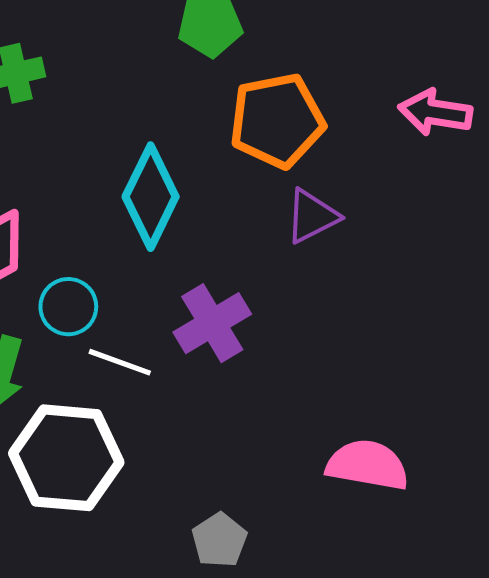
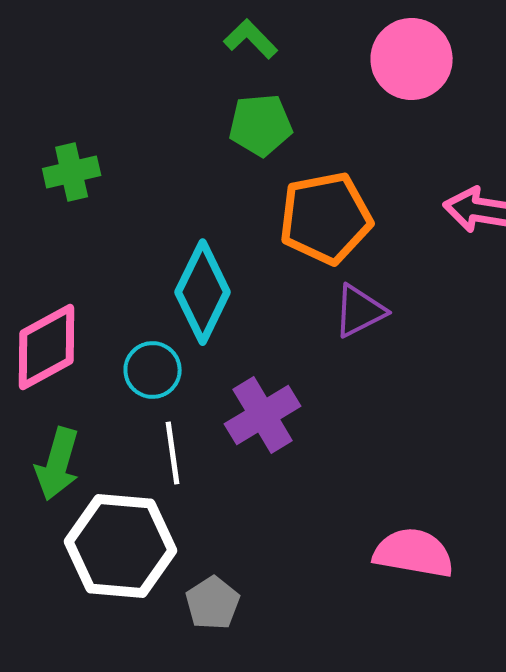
cyan circle: (68, 307) -> (153, 370), moved
white line: (120, 362) -> (173, 453), turned 62
gray pentagon: (219, 540) -> (213, 603), moved

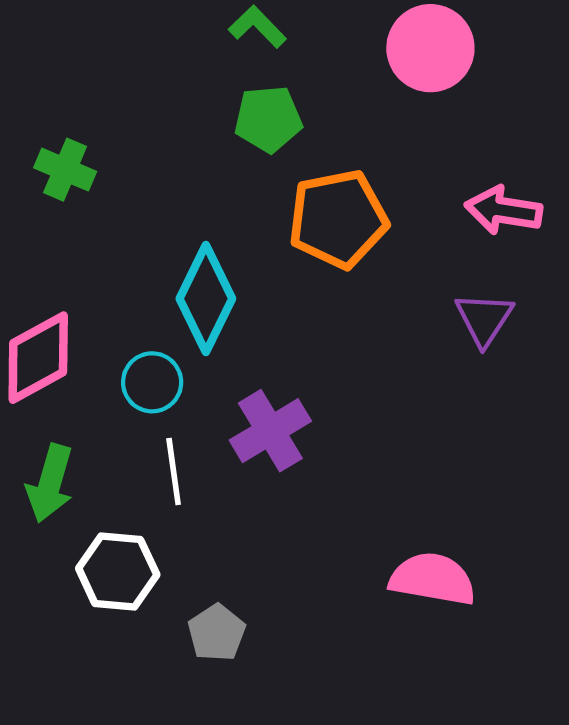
green cross: (72, 172) -> (65, 170), turned 36
purple triangle: (360, 311) -> (484, 319), moved, turned -30
white hexagon: (121, 546) -> (118, 571), size x0.7

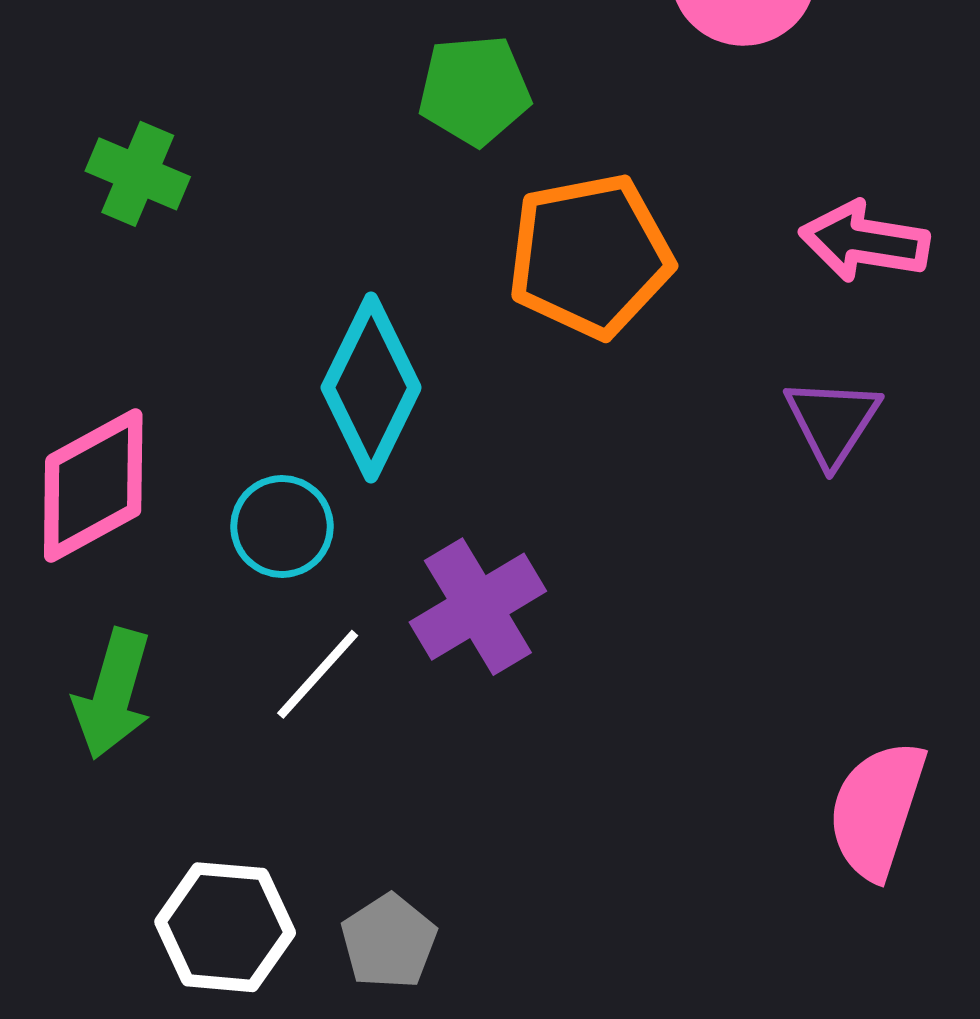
white line: (174, 472) -> (318, 674), turned 50
white hexagon: (118, 571) -> (225, 927), moved
pink semicircle: (433, 579) -> (877, 810), moved, turned -82

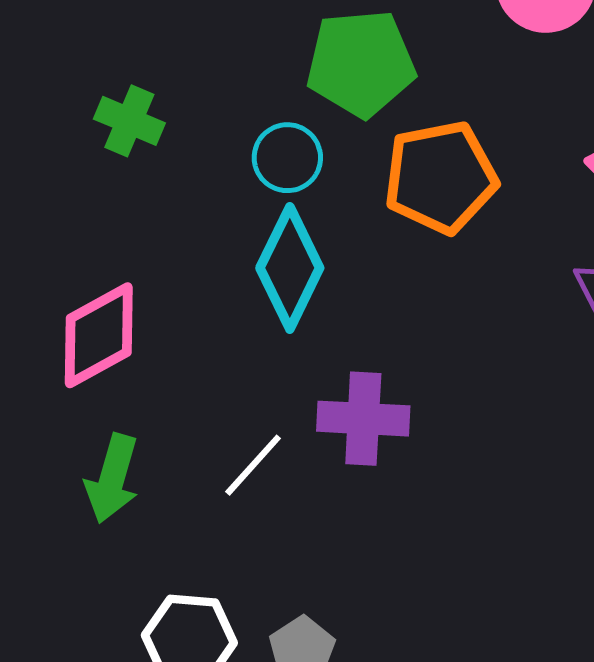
green pentagon: (474, 90) -> (361, 63), size x1.4
cyan circle: (282, 526) -> (287, 158), moved
purple cross: (478, 607) -> (363, 419), turned 34

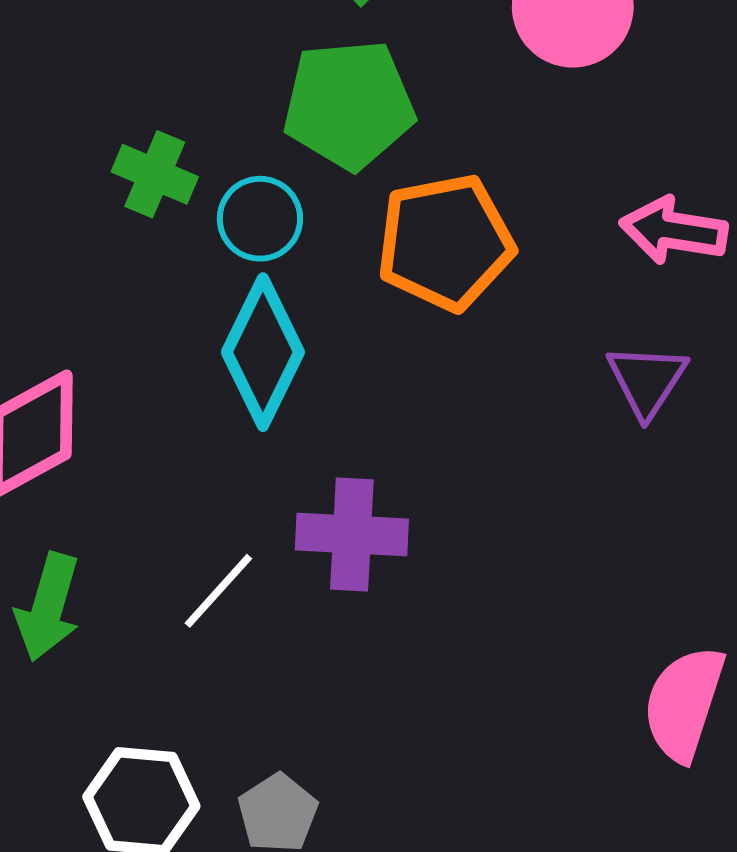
green cross: (129, 121) -> (155, 174), moved

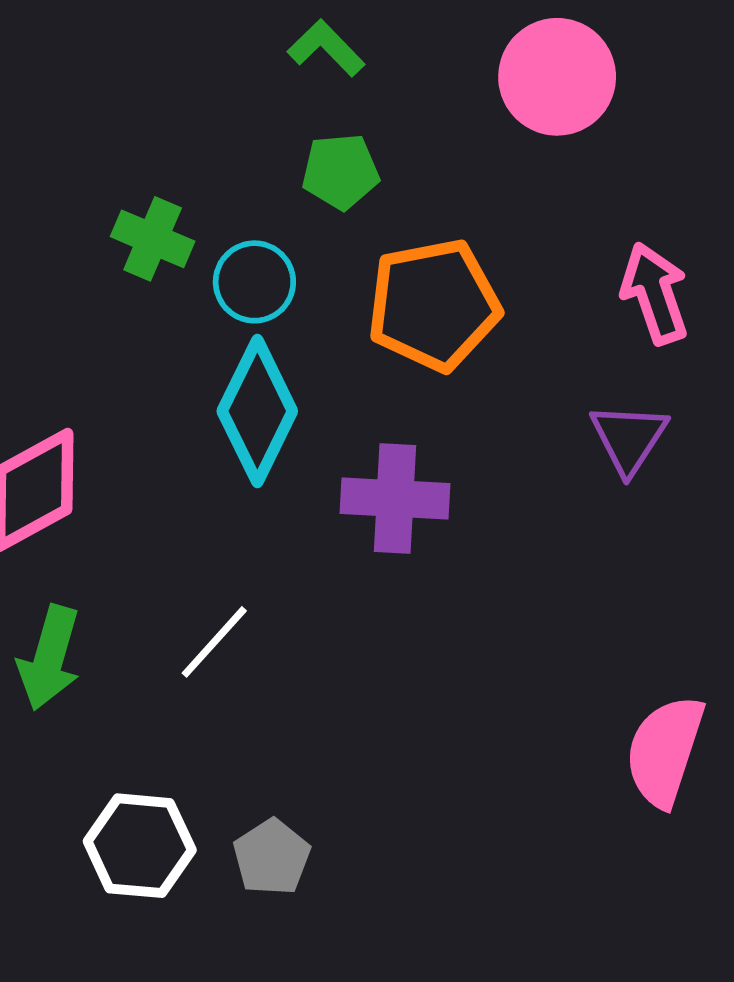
green pentagon: (349, 105) -> (340, 171), size x0.6
pink arrow: (674, 231) -> (655, 293), turned 62
purple cross: (352, 534) -> (395, 499), moved

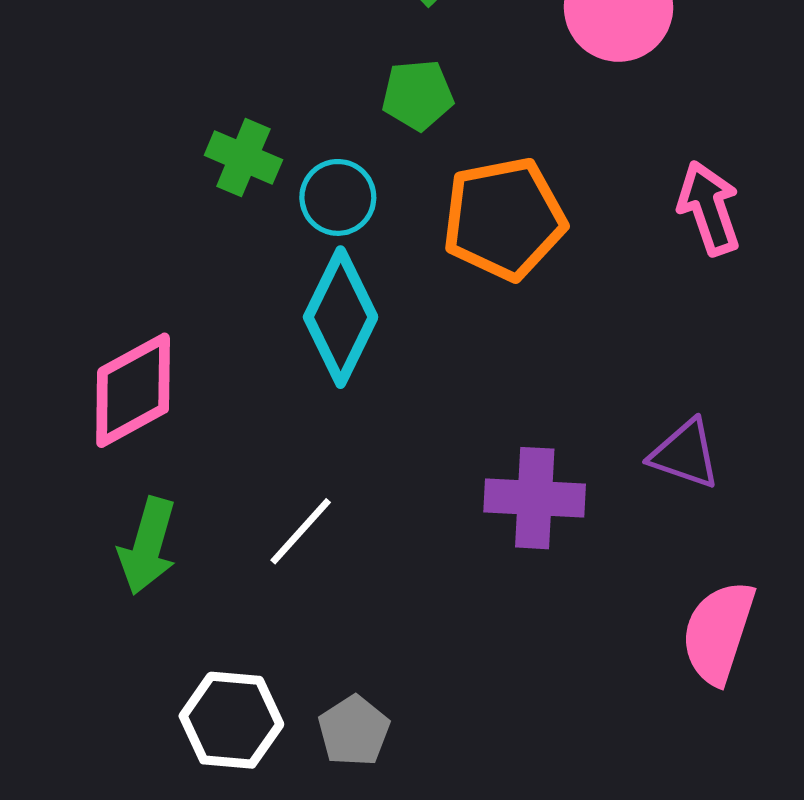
purple triangle: (629, 438) -> (685, 454), moved, turned -44
purple cross: (395, 499) -> (535, 498), moved

